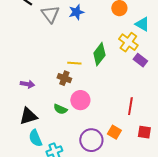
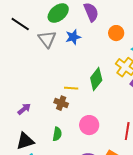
purple arrow: (27, 84) -> (24, 109), turned -48
pink circle: (80, 100) -> (89, 125), moved
green semicircle: (60, 109) -> (57, 134), turned -104

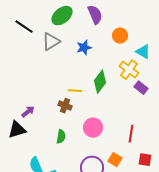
blue star: (73, 37) -> (84, 48), moved
gray triangle: (47, 39) -> (51, 42), turned 36
black triangle: (25, 141) -> (17, 130), moved

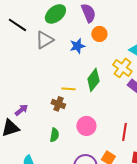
orange circle: (120, 36) -> (99, 34), moved

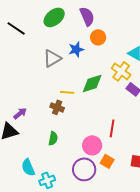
gray triangle: (44, 40) -> (52, 58), moved
green diamond: (93, 80) -> (92, 83), turned 35
pink circle: (86, 126) -> (92, 145), moved
red line: (124, 132) -> (112, 128), moved

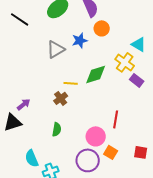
brown cross: (57, 107) -> (61, 98), turned 32

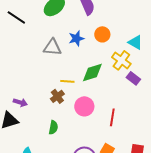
orange circle: (102, 28) -> (102, 34), moved
gray triangle: (56, 49) -> (52, 47), turned 36
purple arrow: (24, 104) -> (20, 102), turned 56
pink circle: (96, 136) -> (84, 106), moved

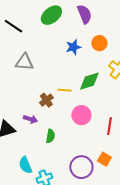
gray triangle: (52, 47) -> (24, 62), moved
brown cross: (57, 96) -> (46, 100), moved
purple arrow: (20, 102) -> (30, 119), moved

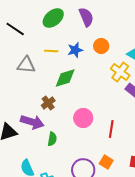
green diamond: (89, 81) -> (65, 78), moved
yellow line: (64, 90) -> (51, 51), moved
purple arrow: (30, 119) -> (32, 122), size x1.6

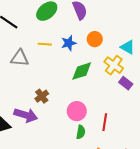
green diamond: (65, 78) -> (82, 71), moved
green semicircle: (52, 139) -> (81, 132), moved

